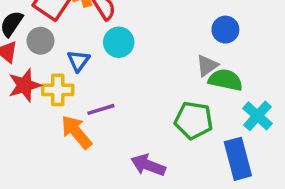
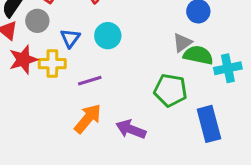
cyan circle: (119, 42) -> (108, 36), moved
cyan cross: (257, 116) -> (228, 68), moved, turned 36
orange arrow: (76, 132) -> (88, 119), moved, turned 80

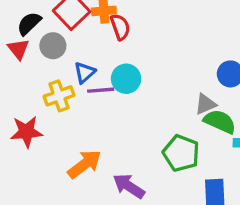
red star: (23, 60) -> (26, 132), moved
yellow cross: (52, 64) -> (59, 96), turned -32
purple line: (90, 81) -> (101, 90), moved

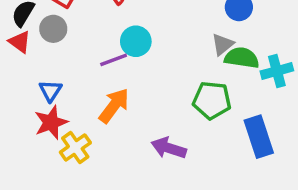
blue triangle: (85, 73) -> (51, 91), moved
yellow cross: (59, 96) -> (75, 147), moved
orange arrow: (84, 164) -> (114, 106), moved

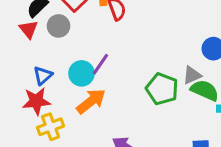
cyan circle: (136, 41) -> (81, 73), moved
purple line: (114, 60) -> (100, 64), turned -50
green pentagon: (212, 100) -> (162, 89), moved

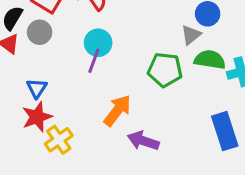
cyan circle: (81, 73) -> (98, 43), moved
gray triangle: (192, 75) -> (191, 35), moved
orange arrow: (91, 101) -> (117, 110), moved

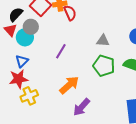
gray triangle: (191, 35) -> (103, 41), moved, turned 32
cyan circle: (98, 43) -> (25, 37), moved
purple arrow: (143, 141) -> (81, 107), turned -78

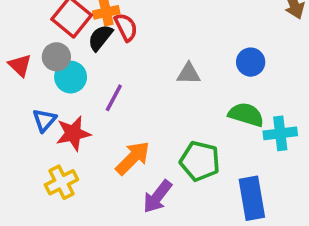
black semicircle: (16, 15) -> (100, 38), moved
cyan circle: (25, 37) -> (71, 77), moved
green pentagon: (104, 66) -> (200, 161), moved
red star: (19, 79) -> (73, 133), moved

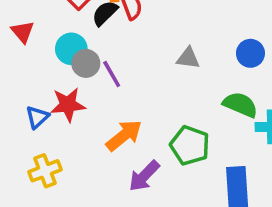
gray circle: (56, 57) -> (86, 63), moved
purple line: (114, 98) -> (112, 74), turned -64
blue triangle: (44, 120) -> (37, 117), moved
yellow cross: (61, 182) -> (45, 171), moved

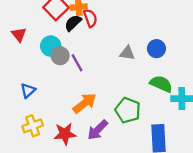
blue circle: (250, 53) -> (156, 49), moved
red star: (68, 105) -> (65, 134), moved

